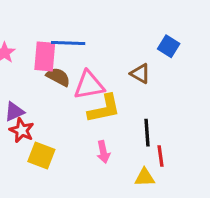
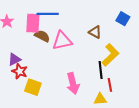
blue square: (169, 46) -> (123, 19), moved
yellow L-shape: (104, 109) -> (110, 55), moved, turned -30
pink arrow: (103, 152) -> (73, 84), size x1.5

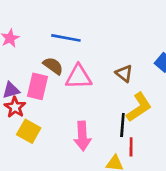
pink rectangle: (33, 23) -> (37, 86), moved

